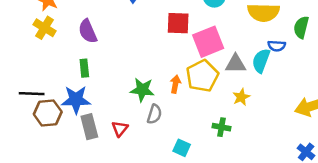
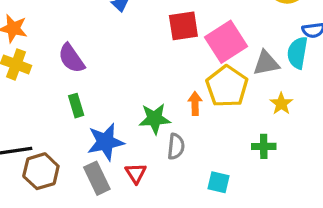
blue star: (76, 100) -> (106, 142), moved

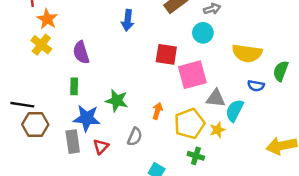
cyan semicircle: (297, 53) -> (235, 111), moved
yellow pentagon: (227, 86) -> (189, 124), moved
green star: (155, 119) -> (117, 101), moved

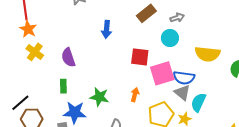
orange star: (47, 19) -> (28, 29), moved
blue semicircle: (256, 86) -> (184, 78), moved, size x1.5
gray triangle: (216, 98) -> (182, 93), turned 36
black line: (22, 105) -> (20, 103), turned -48
orange arrow: (157, 111) -> (135, 95), moved

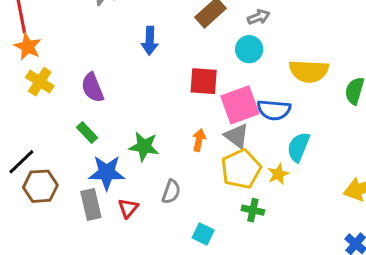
green rectangle: (63, 86) -> (87, 133), turned -40
gray triangle: (182, 93) -> (237, 136), moved

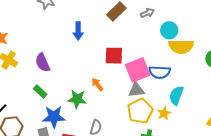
cyan circle: (249, 49) -> (169, 30), moved
gray triangle: (237, 136) -> (136, 90), turned -42
orange arrow: (199, 140) -> (97, 84), moved, turned -48

